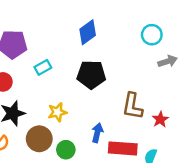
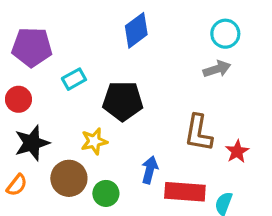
gray arrow: (168, 61) -> (217, 69), moved
black pentagon: (91, 75) -> (123, 101), moved

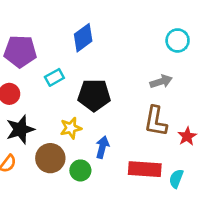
blue diamond: (136, 30) -> (83, 38), moved
gray arrow: (217, 69) -> (161, 82), moved
blue arrow: (150, 170) -> (102, 147), moved

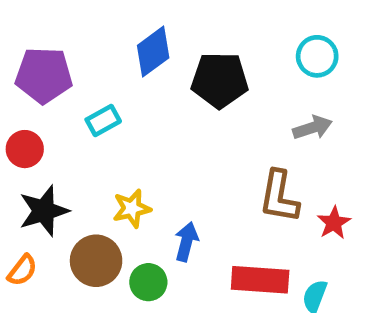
gray arrow: (161, 82) -> (312, 128), moved
black pentagon: (94, 95) -> (220, 80), moved

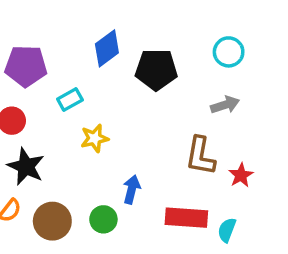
yellow star: (132, 208) -> (95, 138), moved
black star: (44, 211) -> (26, 166), turned -30
brown circle: (96, 261) -> (52, 221), moved

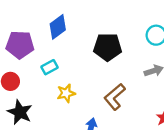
blue diamond: (107, 48) -> (58, 27), moved
brown L-shape: (200, 156) -> (115, 97), moved, turned 40

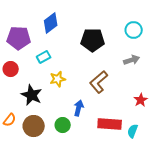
black star: (20, 112) -> (32, 95), moved

